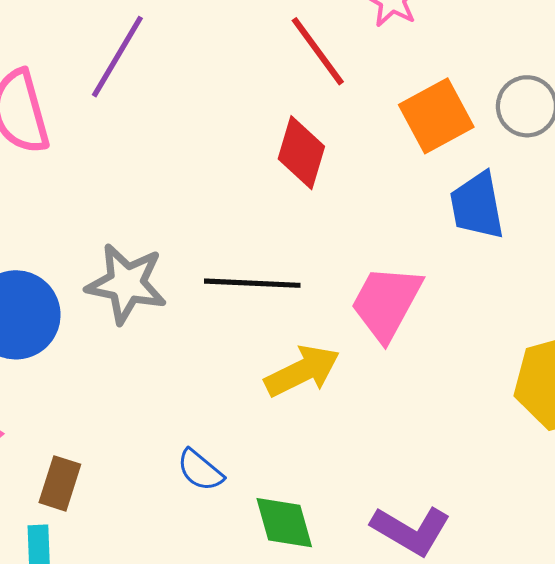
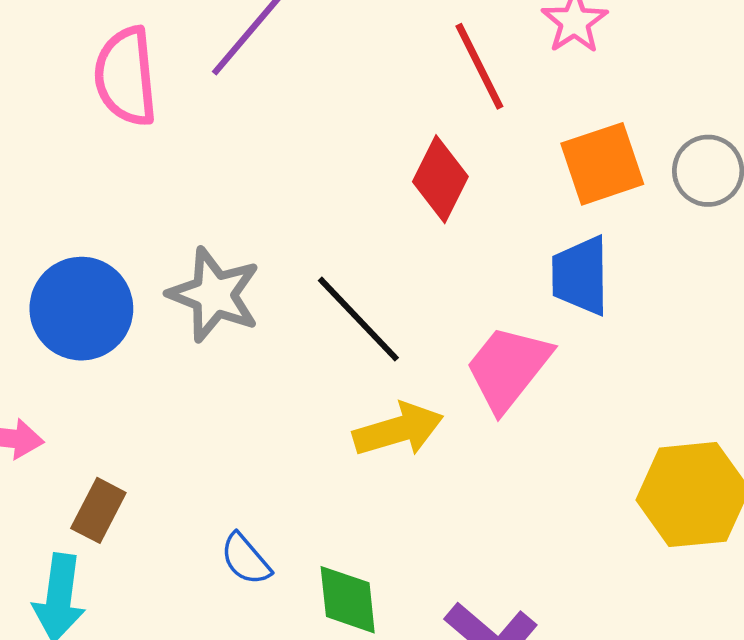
blue trapezoid: (477, 206) -> (580, 276), moved
black line: (252, 283) -> (358, 319), turned 34
blue semicircle: (200, 470) -> (246, 559), moved

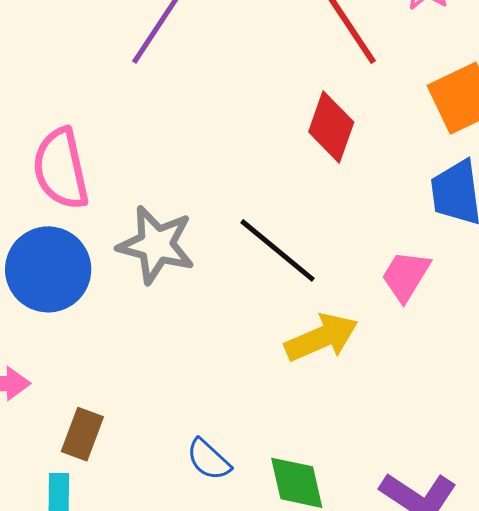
pink semicircle: (126, 76) -> (61, 169), moved
pink trapezoid: (508, 368) -> (406, 276), size x0.7

